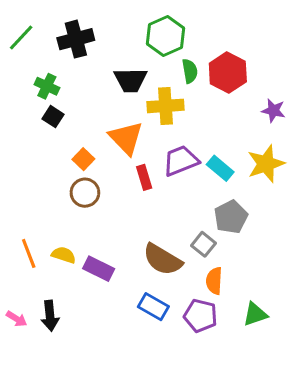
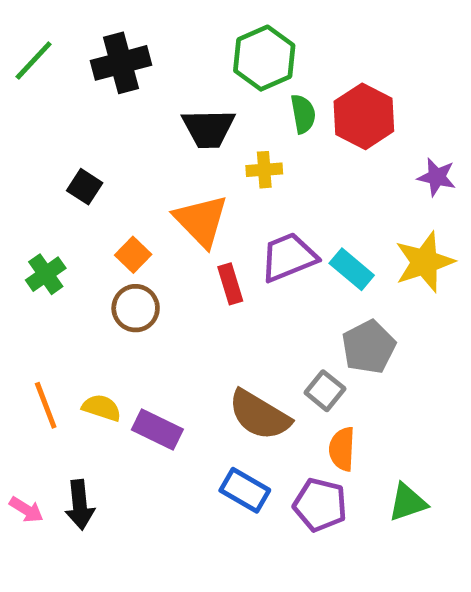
green cross: (47, 86) -> (46, 274), moved, turned 30
yellow cross: (166, 106) -> (264, 170), size x0.6

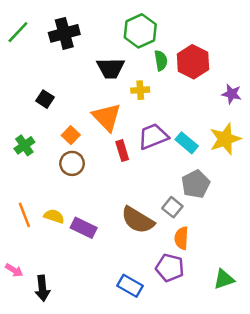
blue rectangle: (245, 490) -> (130, 286), moved
green triangle: (408, 502) -> (224, 279), moved
black arrow: (80, 505) -> (42, 288), moved

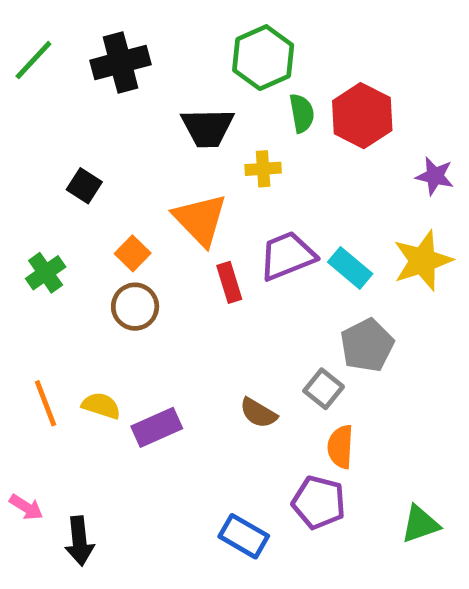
brown semicircle: (138, 220) -> (258, 413), size x0.6
purple rectangle: (84, 228) -> (157, 427), turned -50

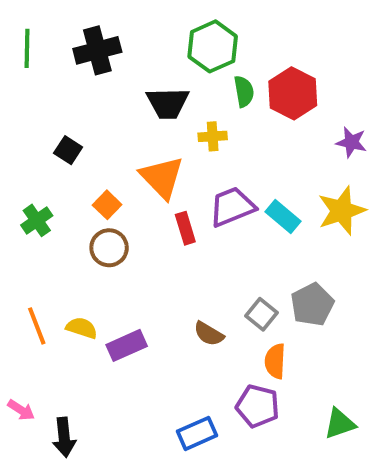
green line: (33, 60) -> (27, 48), turned -42
gray pentagon: (367, 345) -> (312, 304), moved
blue rectangle: (244, 536) -> (197, 433), turned -54

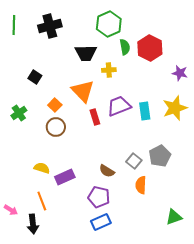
cyan rectangle: (283, 217) -> (145, 111), turned 42
orange line: (37, 326) -> (42, 201), moved
purple pentagon: (258, 406) -> (99, 197), moved

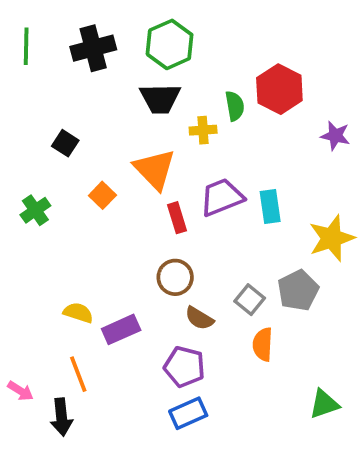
green hexagon: (109, 24) -> (170, 44), moved
green semicircle: (125, 47) -> (235, 106), moved
yellow star: (175, 108) -> (332, 238), moved
brown circle: (56, 127) -> (175, 277), moved

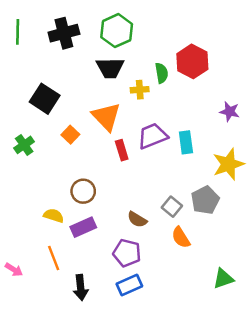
purple star: (335, 136) -> (230, 112), moved
black square: (65, 143) -> (45, 99), size x1.6
brown circle: (175, 277) -> (83, 191), moved
orange semicircle: (263, 344) -> (181, 237), turned -35
black arrow: (61, 417) -> (81, 288), moved

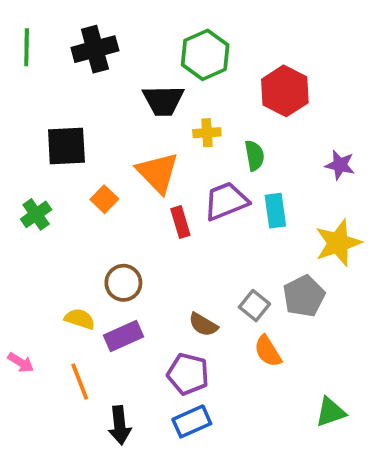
green hexagon: (117, 31) -> (205, 55), moved
green semicircle: (162, 73) -> (254, 156), moved
black square: (45, 99) -> (66, 146), turned -36
pink arrow: (14, 270) -> (21, 363), moved

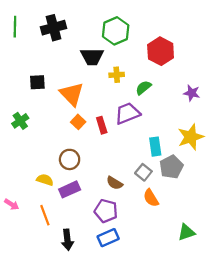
black square: (66, 146) -> (37, 82), size x0.7
green semicircle: (254, 156) -> (143, 88), turned -119
orange triangle: (158, 173) -> (72, 94), moved
orange square: (104, 199) -> (78, 122), moved
cyan rectangle: (275, 211) -> (155, 147), moved

